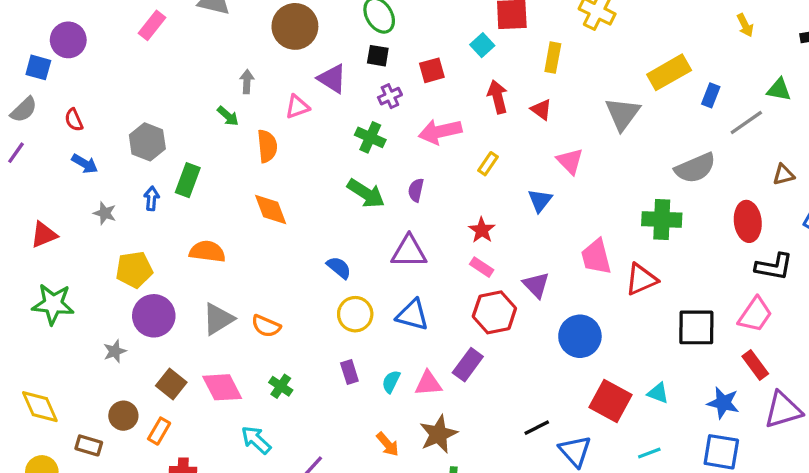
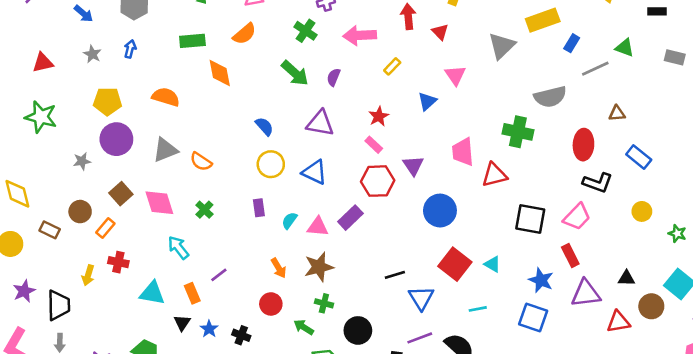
orange semicircle: (267, 146) -> (245, 34), moved, turned 45
green rectangle: (188, 180) -> (192, 41), moved, turned 55

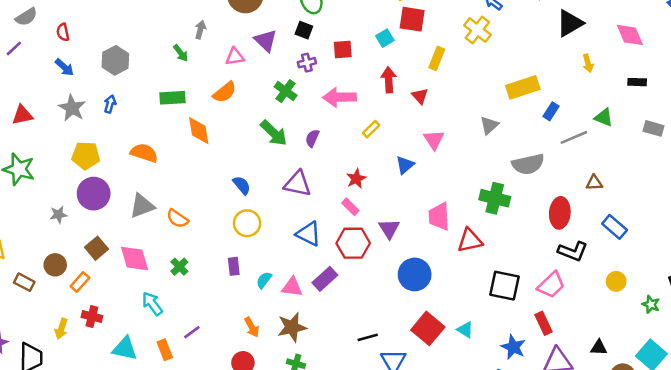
gray triangle: (502, 46) -> (489, 125), moved, size x0.7
gray star: (92, 54) -> (72, 108), size x1.5
blue triangle: (315, 172) -> (308, 234), moved

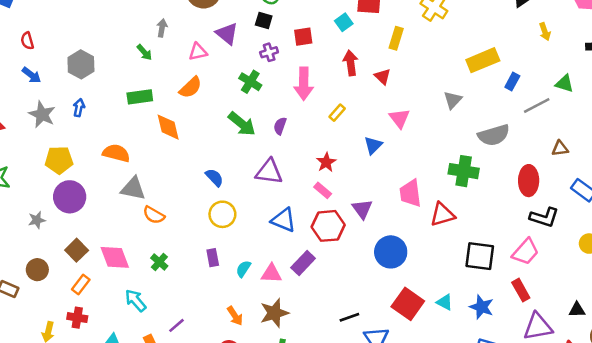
pink arrow: (340, 97) -> (304, 84), turned -84
gray triangle: (142, 206) -> (133, 189), moved, turned 36
orange rectangle: (80, 282) -> (81, 284), moved
blue star: (513, 347) -> (482, 307), moved

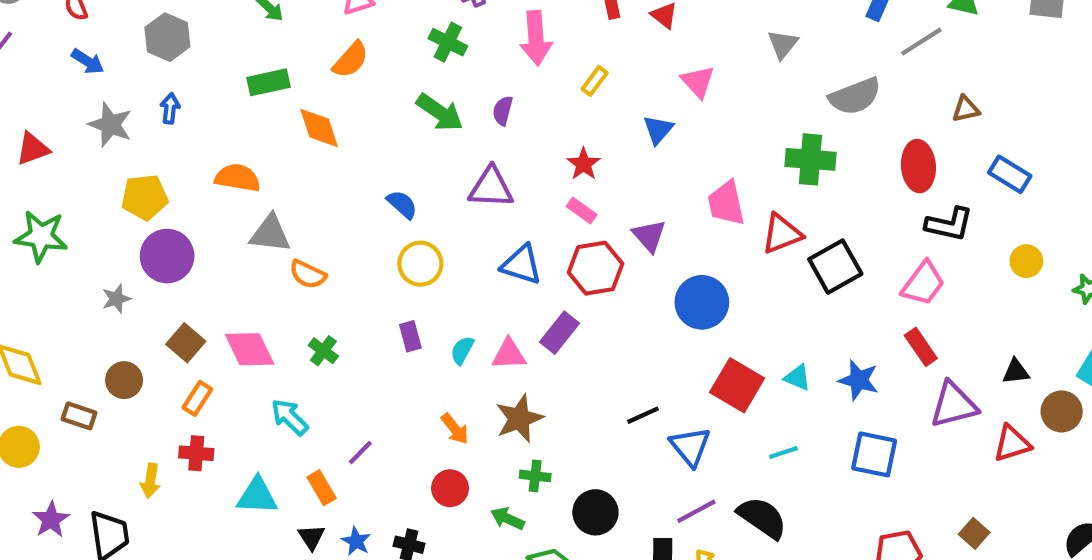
black square: (480, 256) -> (835, 267), moved, turned -32

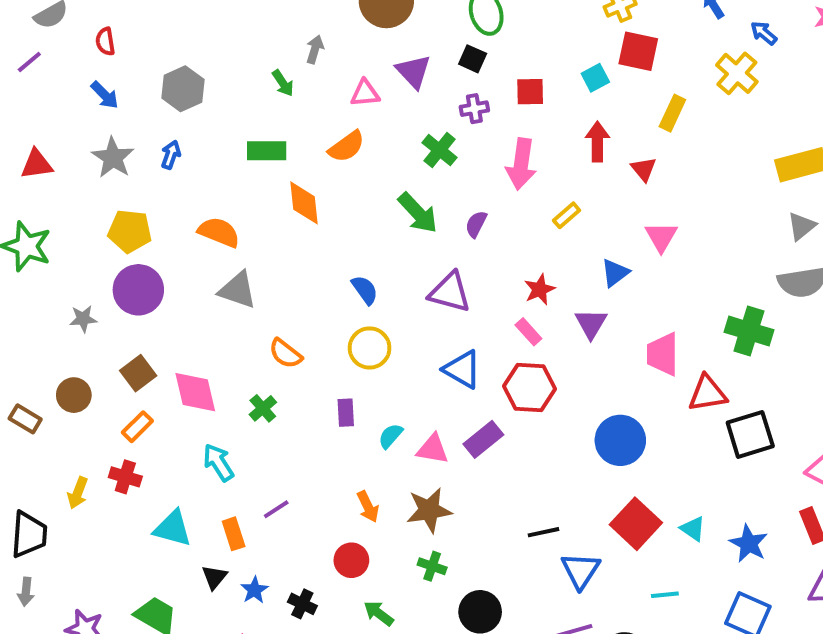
gray triangle: (783, 44) -> (802, 226), moved
purple triangle: (649, 236) -> (591, 324), moved
orange semicircle: (308, 274) -> (285, 354), moved
green arrow: (508, 519) -> (379, 613), moved

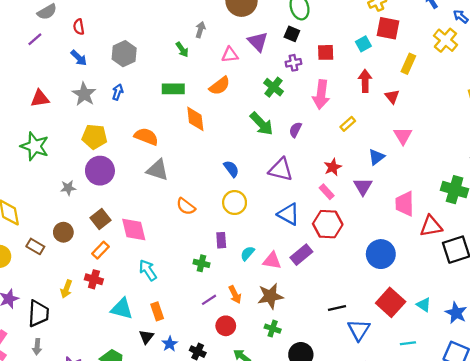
green cross: (263, 408) -> (201, 263), moved, turned -35
purple line: (276, 509) -> (209, 300), moved

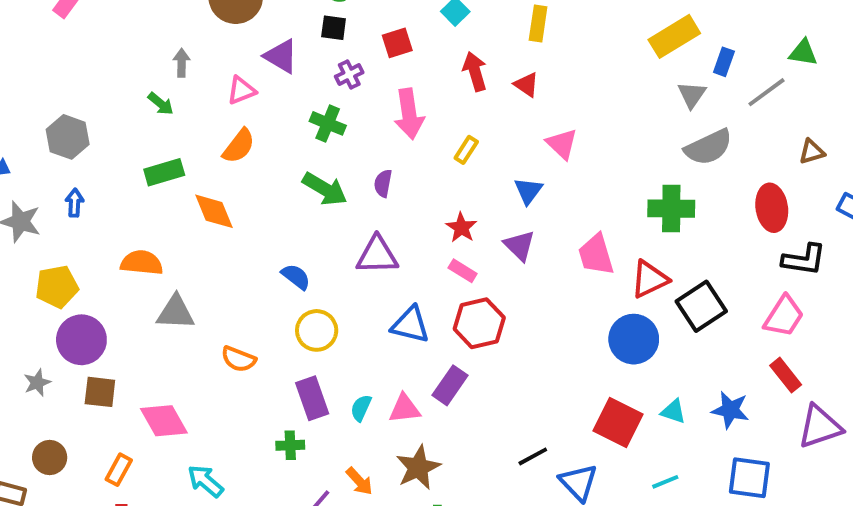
brown square: (100, 219) -> (100, 392), moved, turned -30
purple rectangle: (221, 240) -> (312, 398), size x1.5
blue circle: (381, 254) -> (634, 339), moved

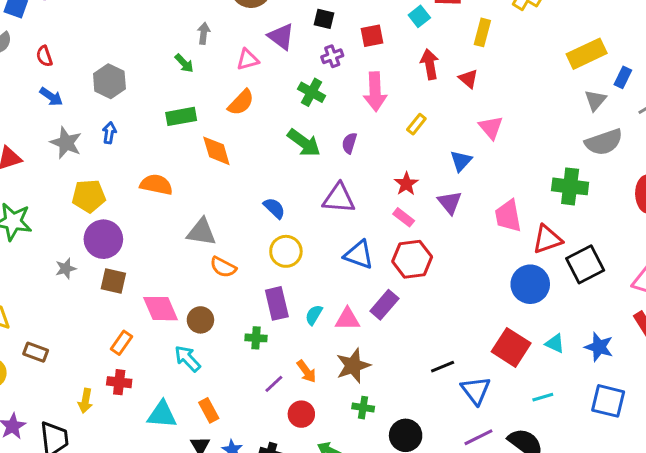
gray triangle: (176, 312) -> (201, 232), moved
brown circle: (50, 457) -> (200, 320), moved

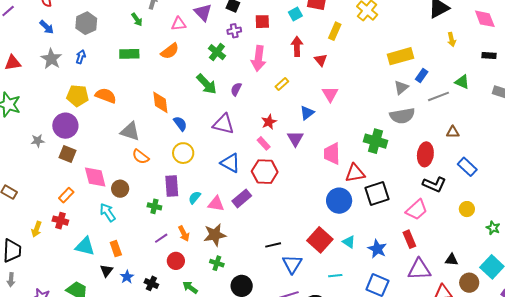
orange diamond: (216, 151) -> (160, 102), moved
yellow pentagon: (89, 196) -> (78, 96), moved

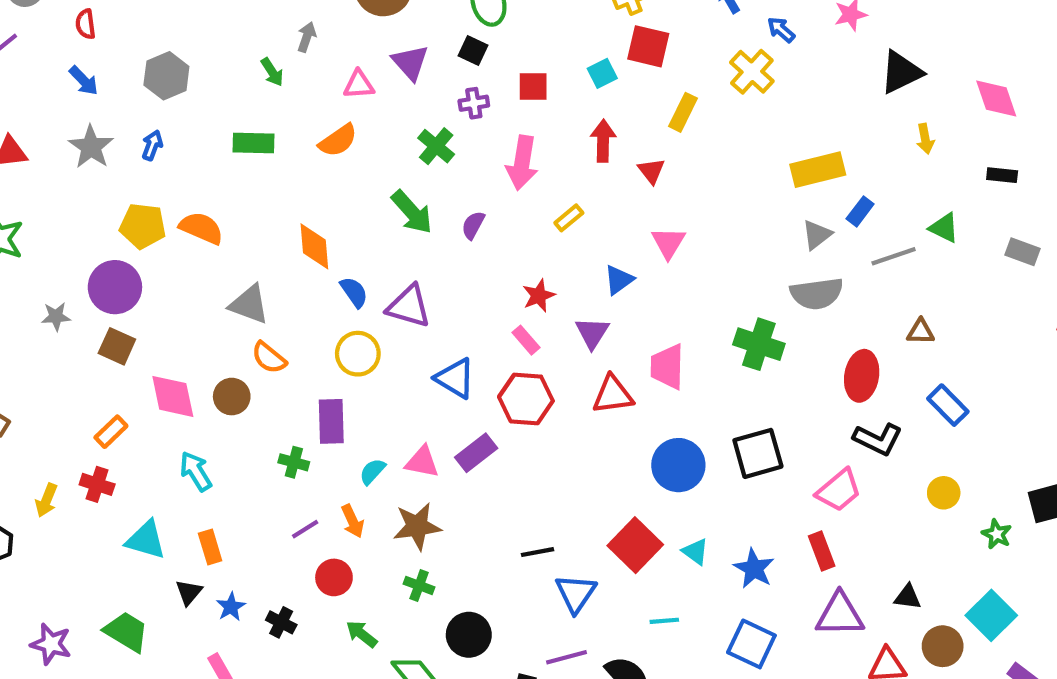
purple triangle: (223, 124) -> (409, 306), moved
red triangle: (355, 173) -> (613, 395), moved
brown circle: (120, 189) -> (232, 397), moved
cyan semicircle: (195, 197) -> (372, 471), moved

